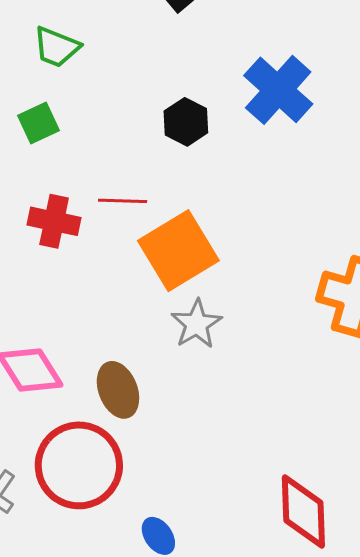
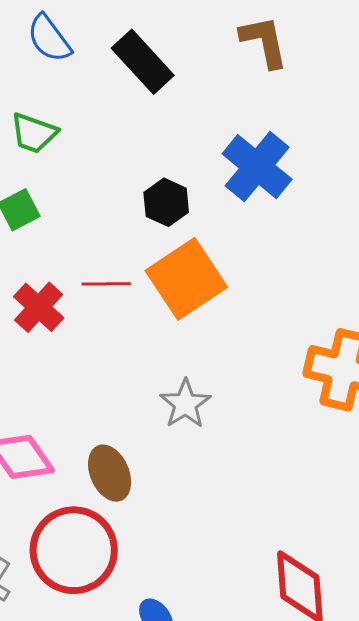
red cross: (54, 221) -> (39, 307), turned 33
orange square: (178, 251) -> (186, 279), moved

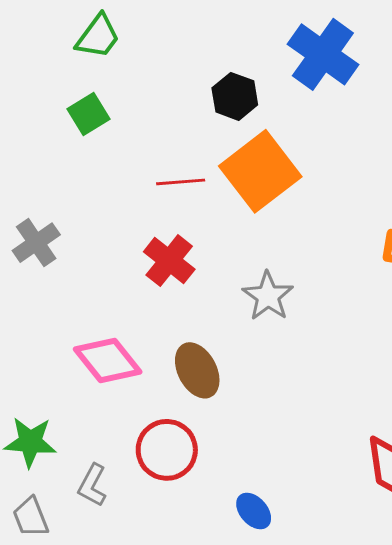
green trapezoid: (34, 133) -> (98, 37), turned -69
red cross: (39, 307) -> (169, 261), moved
red circle: (74, 550) -> (167, 450), size x0.7

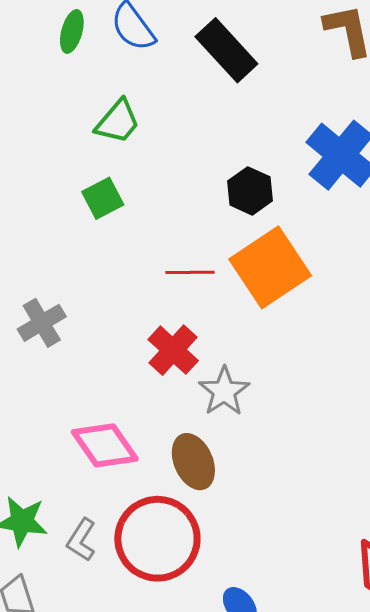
gray star: (268, 296) -> (224, 391), moved
red circle: (167, 450) -> (157, 539), size x1.4
gray L-shape: (92, 485) -> (81, 540), moved

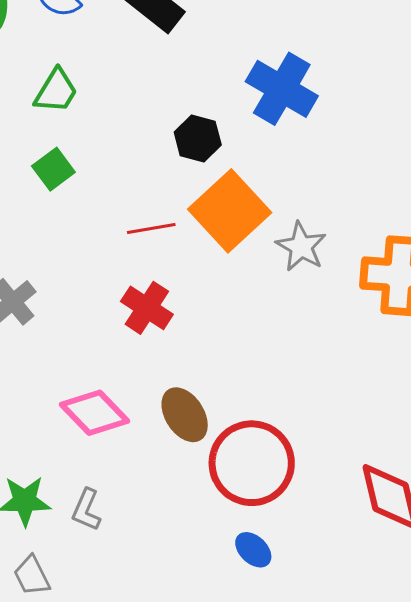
gray star: (224, 391) -> (301, 247), moved
red circle: (157, 539) -> (252, 463), moved

